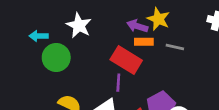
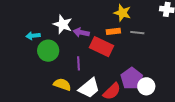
purple arrow: (137, 26) -> (81, 32), moved
purple line: (118, 83) -> (78, 63), moved

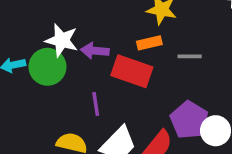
gray line: (137, 33) -> (190, 56), moved
green circle: (48, 51) -> (47, 67), moved

